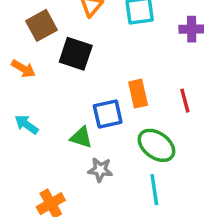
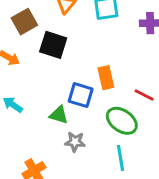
red line: (185, 101) -> (144, 95), moved, turned -48
blue square: (108, 114) -> (81, 95), turned 30

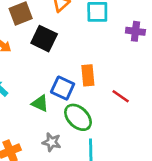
green ellipse: (122, 121) -> (78, 117), moved
gray star: (75, 142) -> (52, 142), moved

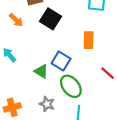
orange rectangle: (88, 75) -> (89, 40), moved

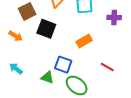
orange rectangle: (89, 40) -> (84, 41), turned 70

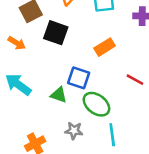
cyan arrow: (16, 69) -> (18, 85), size x1.5

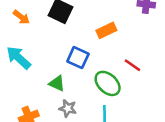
green triangle: (59, 95) -> (57, 83), moved
green ellipse: (96, 104) -> (108, 83), moved

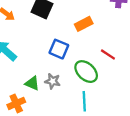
green triangle: (57, 83) -> (32, 83), moved
gray star: (68, 108) -> (53, 81), moved

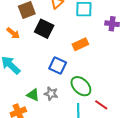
red line: (108, 55) -> (101, 105), moved

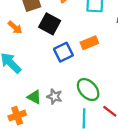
blue square: (58, 65) -> (63, 52), moved, turned 36

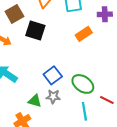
orange rectangle: (89, 43) -> (84, 34), moved
blue square: (63, 52) -> (53, 75), moved

